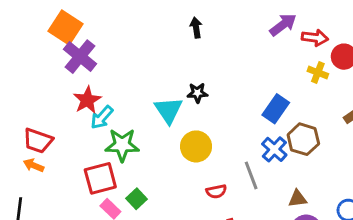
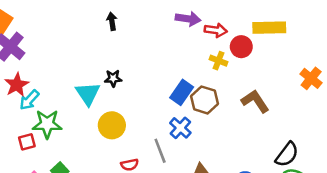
purple arrow: (283, 25) -> (188, 19), turned 45
brown hexagon: (303, 139) -> (204, 100), moved
red square: (100, 178) -> (27, 142), moved, size x0.6

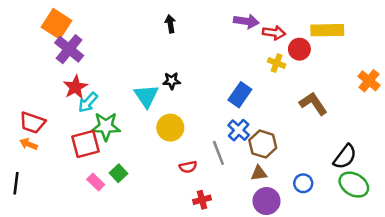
brown hexagon: (204, 100) -> (263, 144), moved
red square: (27, 142) -> (86, 144), size x1.6

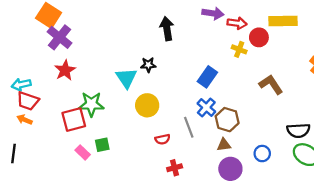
black arrow: (170, 24) -> (167, 29), moved, size x1.5
cyan arrow: (88, 102) -> (21, 84), moved, turned 36
black semicircle: (345, 157) -> (298, 130), turned 50
green square: (118, 173) -> (102, 145), turned 32

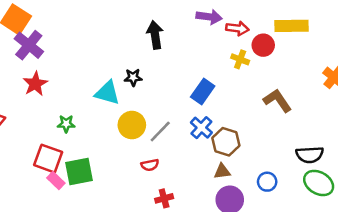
cyan triangle: (126, 78) -> (107, 93), turned -40
green star: (91, 104) -> (66, 124), size x0.6
red square: (74, 120) -> (48, 159), moved, turned 35
gray line: (189, 127) -> (160, 131), moved, turned 65
green square: (102, 145) -> (79, 171), size x1.6

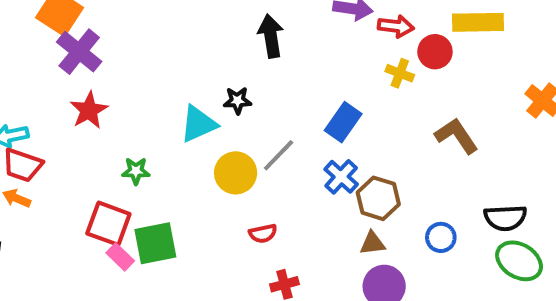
cyan triangle: (107, 93) -> (198, 124), turned -40
gray line: (160, 131) -> (279, 155), moved
blue circle: (267, 182) -> (441, 237), moved

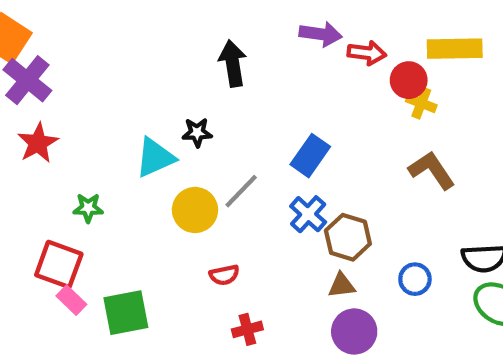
yellow cross: (400, 73) -> (421, 103), moved
green square: (155, 243) -> (126, 313), moved

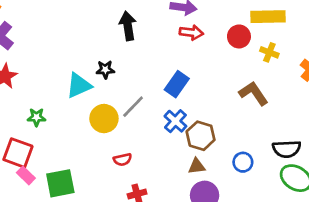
red arrow: (367, 53) -> (191, 33), moved
yellow cross: (421, 103) -> (269, 52), moved

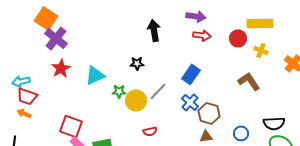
cyan triangle: (79, 85) -> (95, 75), moved
green star: (36, 117) -> (119, 91), moved

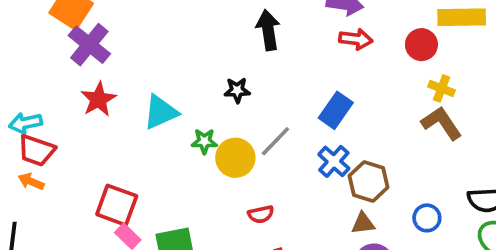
yellow cross: (261, 50) -> (442, 88), moved

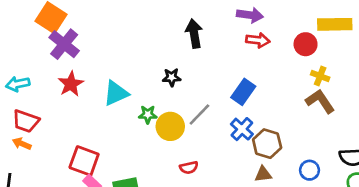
cyan arrow: (26, 123) -> (18, 84), moved

